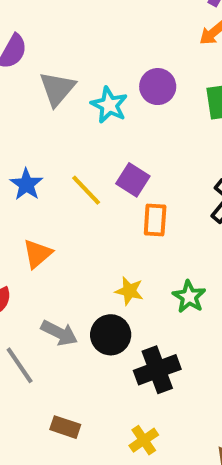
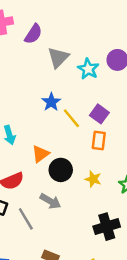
blue star: (26, 184) -> (51, 102), moved
orange rectangle: (155, 220) -> (99, 141), moved
black circle: (111, 335) -> (61, 170), moved

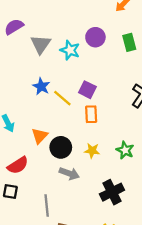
purple semicircle: (33, 34) -> (14, 27), turned -144
gray arrow: (50, 201) -> (69, 173), moved
gray line: (26, 219) -> (47, 205), moved, turned 35

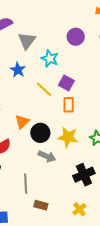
cyan star: (70, 50) -> (50, 59), moved
blue star: (41, 86) -> (18, 70), moved
yellow star: (92, 151) -> (68, 137), size x1.5

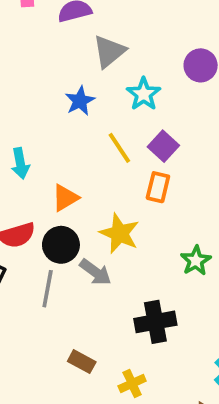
black circle: (40, 133) -> (61, 245), moved
yellow star: (68, 137) -> (119, 233), moved
gray line: (26, 184) -> (48, 289), moved
brown rectangle: (41, 205) -> (82, 362), moved

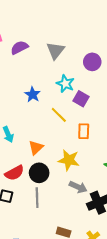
gray triangle: (109, 51) -> (55, 51), moved
purple square: (163, 146) -> (81, 99), moved
gray arrow: (95, 272) -> (78, 187), moved

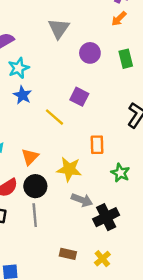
gray triangle: (55, 51) -> (59, 28), moved
cyan star: (65, 84) -> (19, 68), moved, turned 30
orange rectangle: (84, 131) -> (97, 145), moved

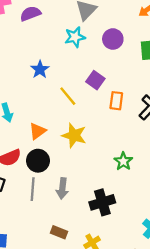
cyan star: (19, 68) -> (75, 37), moved
orange rectangle: (97, 145) -> (116, 101), moved
yellow star: (69, 169) -> (74, 135), moved
gray arrow: (82, 200) -> (62, 188), moved, turned 66

